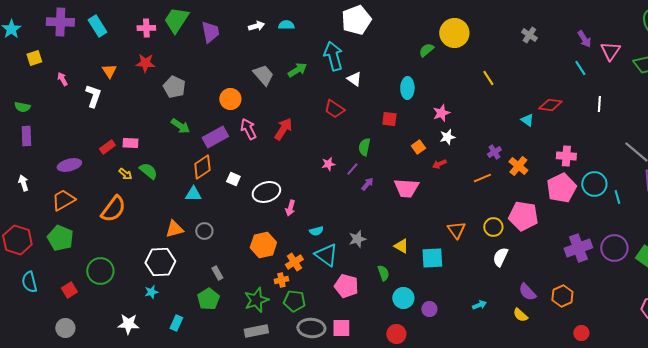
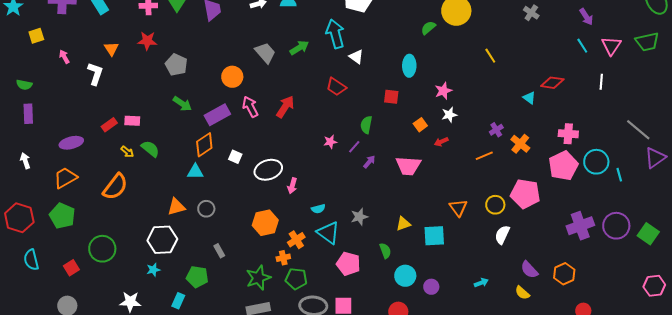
pink triangle: (610, 51) -> (611, 46), moved
yellow triangle: (401, 246) -> (403, 224), turned -49
green pentagon: (208, 299) -> (197, 277), moved, turned -30

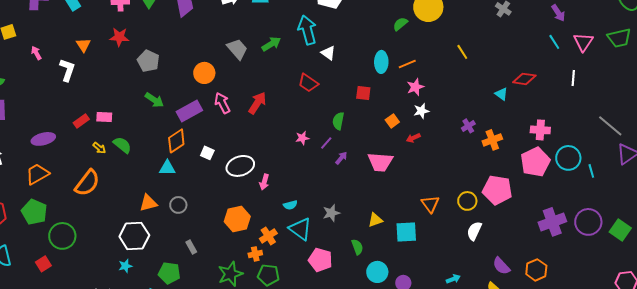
orange cross: (520, 144) -> (492, 140), turned 30
orange line: (484, 156) -> (407, 64), moved
green circle: (102, 249) -> (62, 236), moved

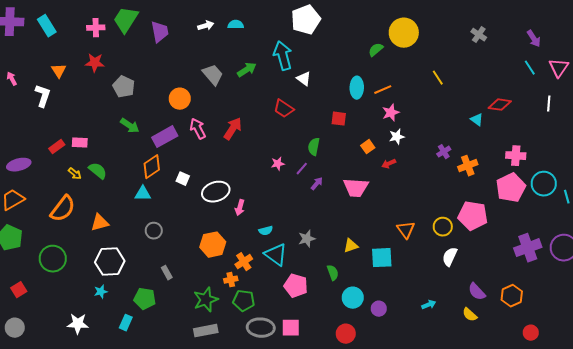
orange triangle: (148, 203) -> (100, 223), moved
green circle: (62, 236) -> (53, 259), moved

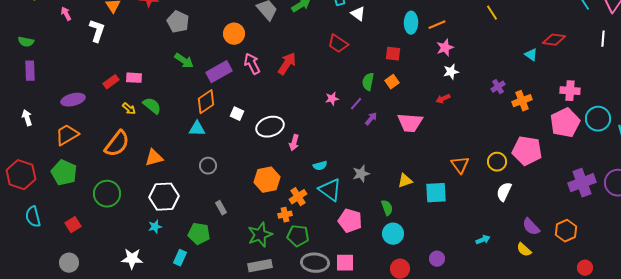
orange square: (368, 147) -> (392, 82), moved
cyan circle: (353, 298) -> (393, 234), moved
purple circle: (379, 309) -> (437, 259), moved

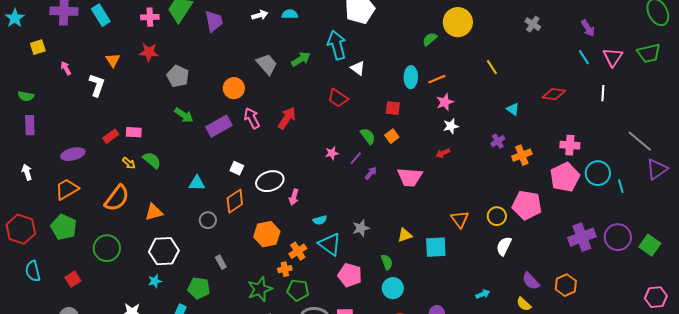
cyan triangle: (531, 55) -> (513, 109), moved
green semicircle: (368, 82) -> (368, 136), turned 132
orange diamond: (206, 102) -> (235, 201), moved

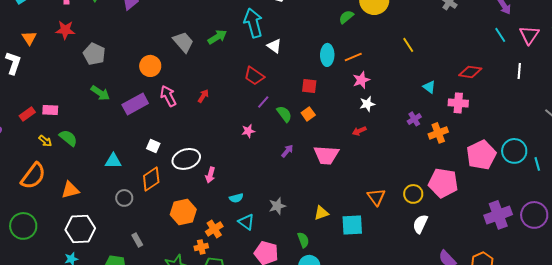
red arrow: (287, 118) -> (203, 96), size x0.6
pink cross: (570, 145) -> (458, 103), moved
purple line: (356, 158) -> (263, 102), moved
cyan triangle: (330, 244) -> (246, 222), size x0.7

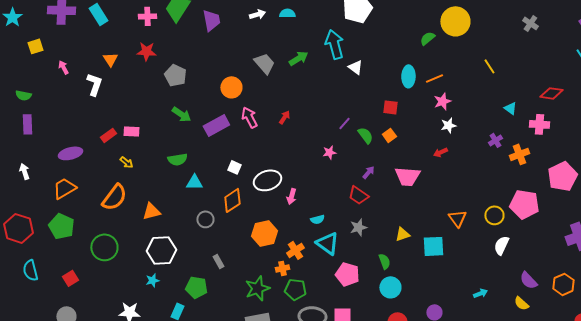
red trapezoid: (254, 76) -> (358, 195), moved
green semicircle: (68, 138) -> (177, 159), moved, turned 132
cyan triangle: (246, 222) -> (327, 243), size x1.4

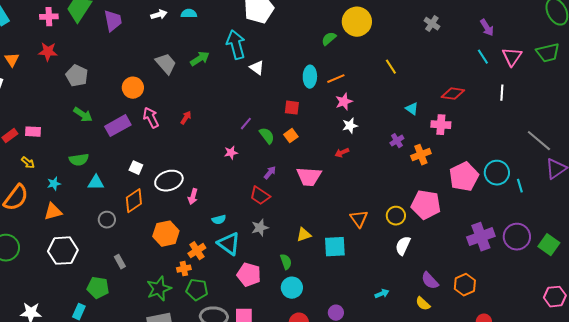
cyan star: (152, 280) -> (54, 184), moved

